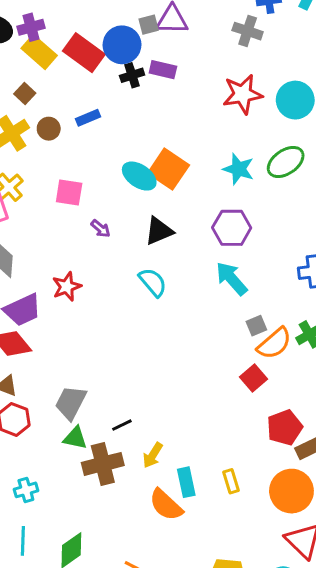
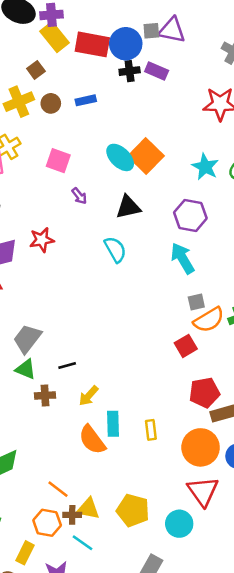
red rectangle: (84, 53) -> (92, 44), turned -36
brown cross: (103, 464) -> (45, 395), size x0.6

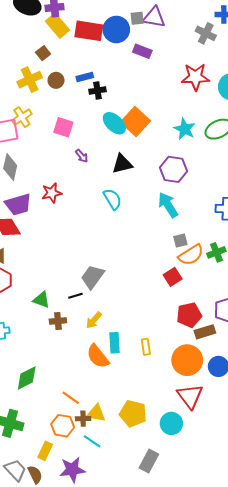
black cross: (130, 71) -> (97, 90), moved
gray trapezoid: (27, 339) -> (93, 277), moved

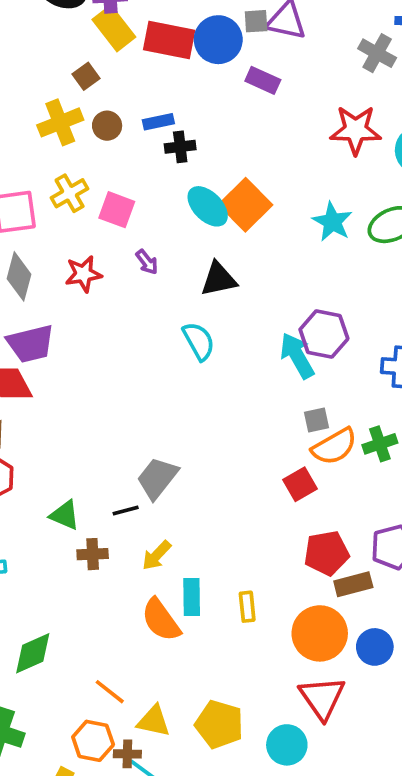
yellow cross: (22, 117) -> (70, 193), moved
purple hexagon: (173, 169) -> (324, 334), moved
red star: (52, 193) -> (83, 274), moved
brown cross: (83, 419) -> (127, 754), moved

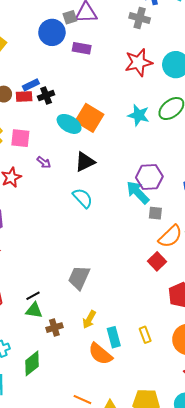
red rectangle: (169, 40) -> (24, 96), moved, size x0.6
gray square: (316, 420) -> (155, 213), moved, turned 32
black line: (126, 511) -> (33, 296), moved
green diamond: (33, 653) -> (32, 363), moved

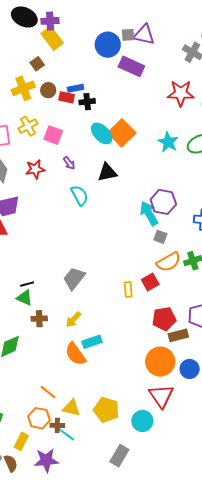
purple rectangle: (82, 48) -> (131, 66), size x1.4
cyan semicircle: (83, 198) -> (79, 195), moved
yellow rectangle: (145, 335) -> (128, 290), moved
cyan rectangle: (114, 337) -> (92, 342), turned 72

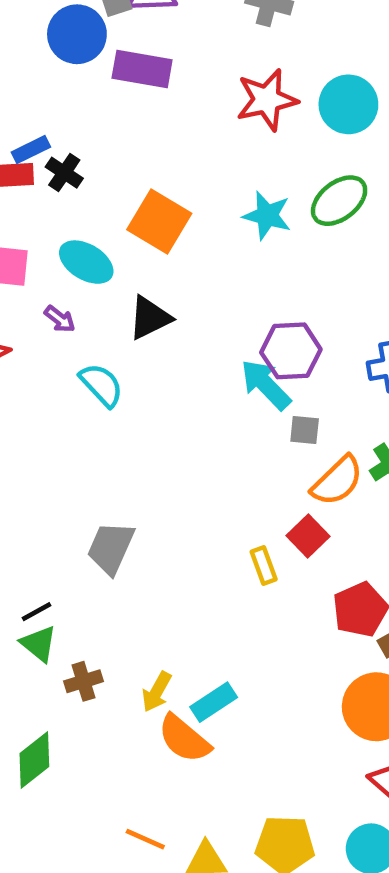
black cross: (87, 102) -> (64, 173), turned -35
cyan ellipse: (102, 133) -> (86, 262), moved
gray trapezoid: (74, 278) -> (111, 548), moved
green triangle: (25, 298) -> (39, 644), turned 30
yellow arrow: (73, 319) -> (157, 692), moved

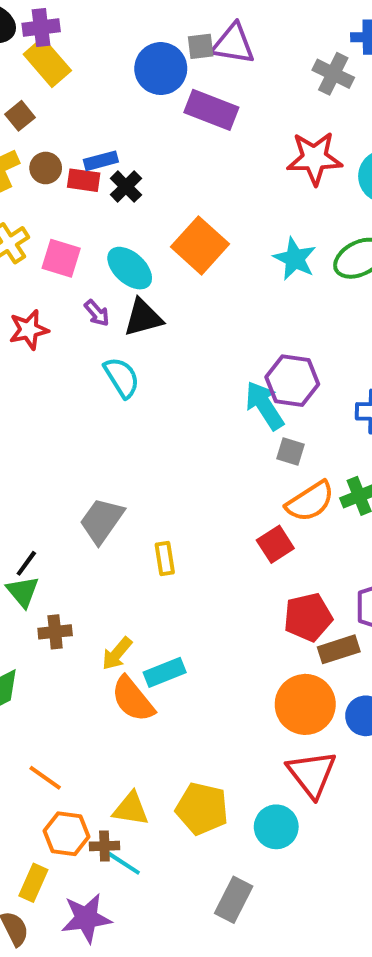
black triangle: (150, 318) -> (143, 318), moved
yellow rectangle: (264, 565) -> (165, 559), moved
black line: (36, 612) -> (26, 563), turned -36
orange line: (145, 839) -> (45, 778), moved

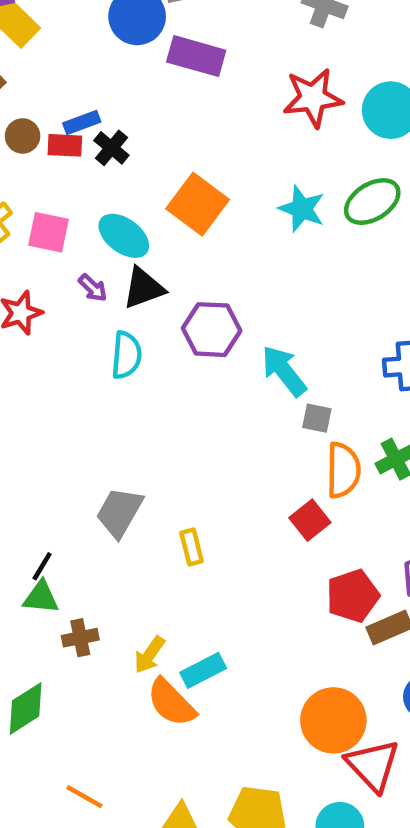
cyan semicircle: (122, 377) -> (126, 355), turned 42
purple hexagon: (292, 381) -> (212, 330), moved
orange semicircle: (310, 501) -> (343, 470), turned -51
green triangle: (23, 592) -> (41, 597), turned -39
orange circle: (305, 704) -> (333, 720), moved

